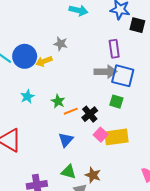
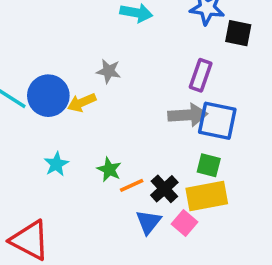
purple rectangle: (114, 49) -> (201, 75), turned 30
yellow rectangle: (116, 137) -> (207, 196), moved
blue triangle: (66, 140) -> (148, 222), moved

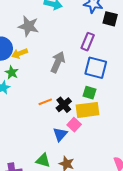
gray star: (109, 71) -> (28, 26), moved, size x1.5
gray arrow: (188, 115) -> (58, 62), moved, turned -65
green star: (109, 169) -> (12, 72), moved
blue triangle: (148, 222) -> (60, 134), moved

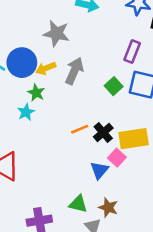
gray arrow: (58, 62) -> (74, 71), moved
green square: (89, 93) -> (114, 86), moved, turned 32

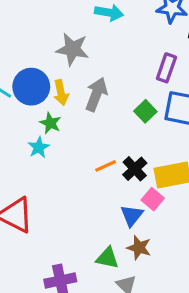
yellow arrow: (46, 68) -> (61, 93), turned -78
brown star: (108, 208) -> (139, 248), moved

